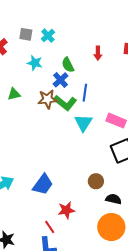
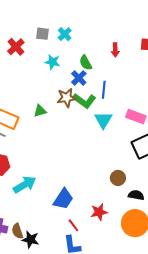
green triangle: (14, 94) -> (40, 111), moved
blue trapezoid: (43, 184) -> (63, 199), moved
red star: (66, 210) -> (99, 212), moved

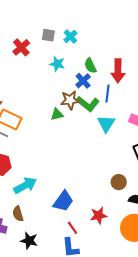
red arrow: (115, 50) -> (118, 71), moved, size x1.6
green triangle: (40, 111) -> (57, 114), moved
brown semicircle: (17, 231) -> (18, 214), moved

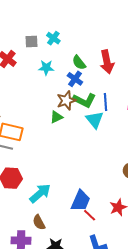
blue line: (107, 93) -> (105, 102), moved
cyan triangle: (106, 124) -> (95, 120), moved
red line: (72, 228) -> (90, 215), moved

